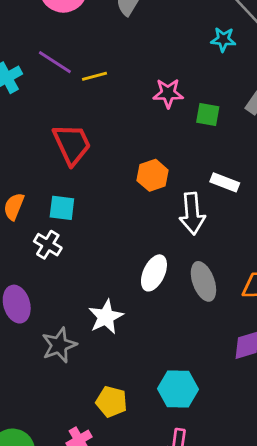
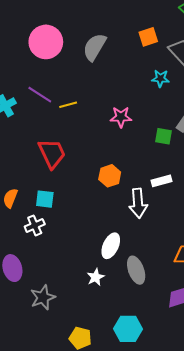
green square: (208, 114) -> (163, 136), moved
white rectangle: (225, 182) -> (161, 181), turned -36
white cross: (48, 245) -> (35, 225), turned 36
gray ellipse: (203, 281) -> (136, 270), moved
white star: (106, 317) -> (96, 277), moved, size x0.7

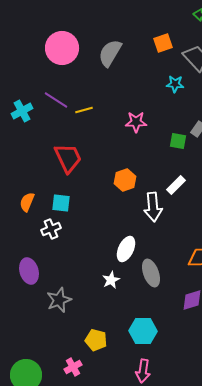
white rectangle: (161, 181) -> (176, 185), turned -30

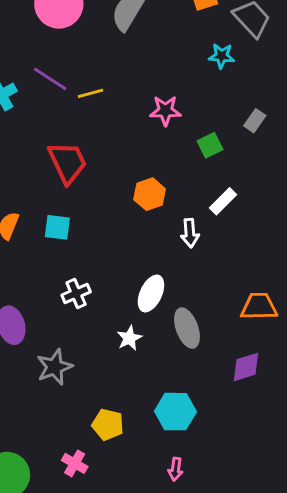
green square: (178, 141) -> (210, 145), moved, turned -36
white arrow: (153, 207) -> (190, 233), size x0.7
white cross: (51, 229) -> (76, 293), moved
pink cross: (73, 367) -> (75, 463), turned -30
pink arrow: (143, 371) -> (175, 469), size x0.7

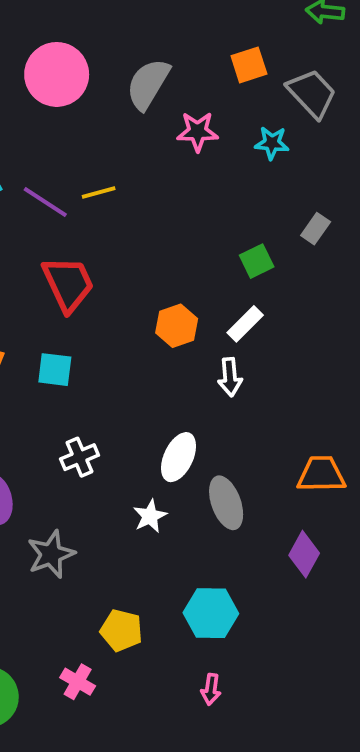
purple line: (50, 79) -> (45, 202), moved
pink star: (165, 111) -> (198, 132), moved
white rectangle: (223, 201) -> (245, 324), moved
purple diamond: (246, 367) -> (304, 554), turned -44

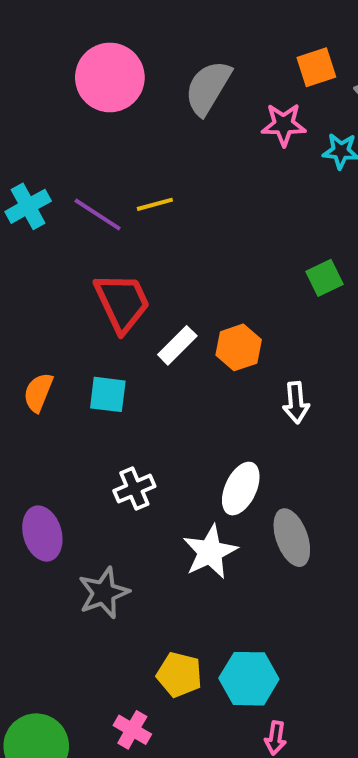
pink star: (198, 132) -> (284, 125), moved
white rectangle: (245, 324) -> (177, 345), moved
white star: (150, 516) -> (210, 552), size x1.5
cyan hexagon: (211, 613) -> (249, 679), moved

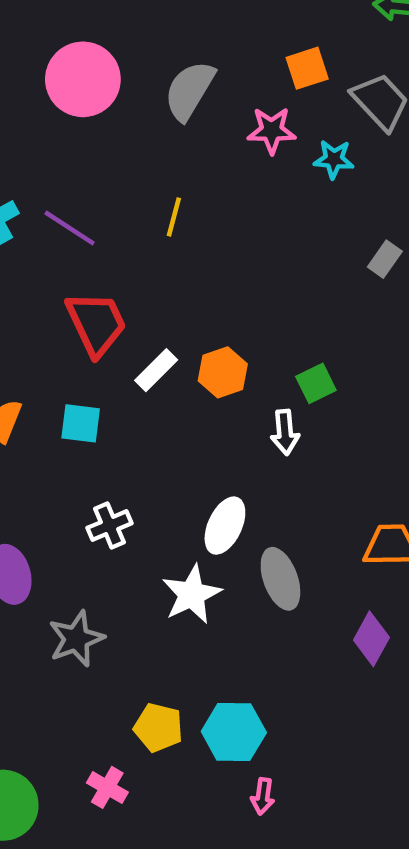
yellow line: (155, 204) -> (174, 217), moved, turned -60
green square: (325, 278) -> (316, 383), moved

